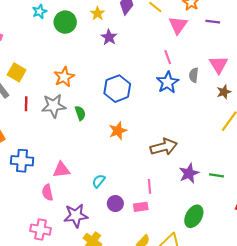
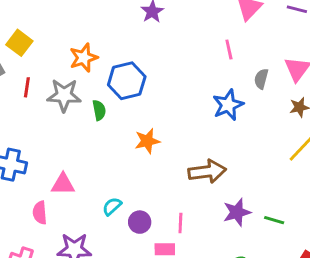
blue star: (168, 82) -> (228, 105), moved
blue hexagon: (117, 89) -> (127, 81), moved
purple circle: (115, 204) -> (140, 222), moved

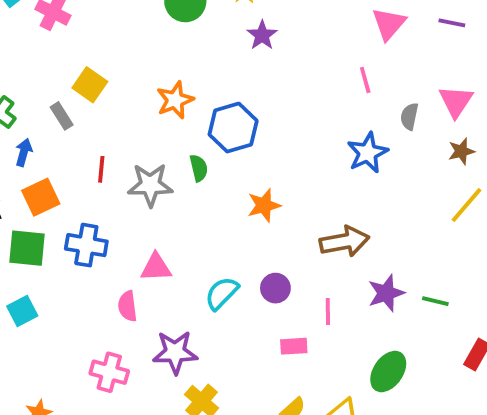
red line: (27, 87) -> (101, 169), moved
gray star: (64, 95) -> (150, 185), moved
cyan semicircle: (112, 206) -> (222, 293), size x1.4
purple circle: (140, 222) -> (275, 288), moved
pink line: (180, 223) -> (328, 311), moved

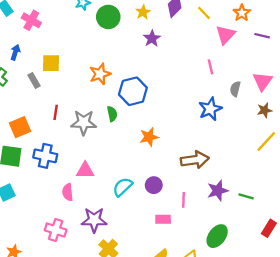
yellow square: (90, 85) -> (51, 63), turned -36
blue arrow: (24, 152) -> (15, 52), moved

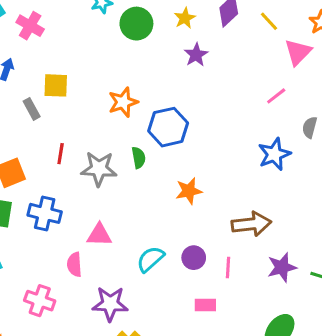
pink line: (211, 67) -> (276, 96), turned 64
pink line: (184, 200) -> (228, 268), moved
pink cross: (56, 230) -> (40, 301), moved

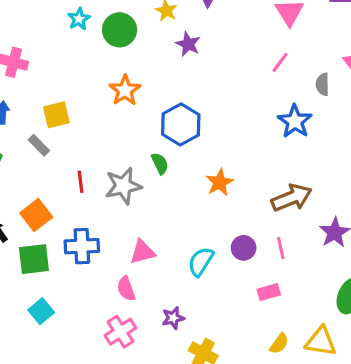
orange star: (123, 102) -> (125, 90), moved
pink cross: (40, 301) -> (120, 332), moved, turned -36
purple star: (110, 304) -> (173, 318), size x0.6

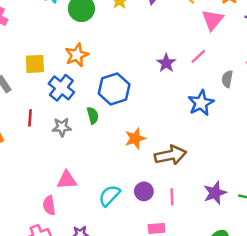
purple star: (188, 44) -> (166, 63), moved
yellow square: (56, 115) -> (35, 64), moved
gray star: (123, 186) -> (62, 127), size x0.7
brown arrow: (292, 198) -> (170, 155), moved
blue cross: (82, 246) -> (61, 88), moved, turned 30

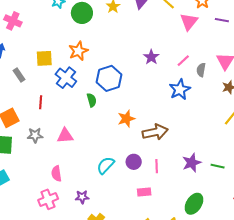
pink line: (198, 56) -> (183, 61), moved
gray star: (62, 127) -> (35, 135), moved
pink triangle: (67, 180) -> (65, 136), moved

